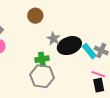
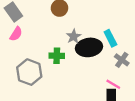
cyan rectangle: (89, 51) -> (110, 38), moved
gray hexagon: (42, 76) -> (29, 72), moved

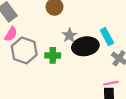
gray hexagon: (29, 72) -> (24, 50), moved
pink line: (113, 84) -> (111, 83), turned -40

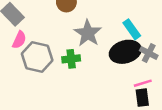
gray star: (69, 35) -> (88, 33), size x1.5
black ellipse: (85, 46) -> (125, 52), moved

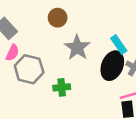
black ellipse: (125, 52) -> (112, 66), turned -52
green cross: (71, 59) -> (62, 87), moved

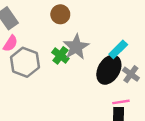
cyan rectangle: (119, 45) -> (118, 49), turned 72
green cross: (62, 87) -> (60, 55), moved, turned 35

